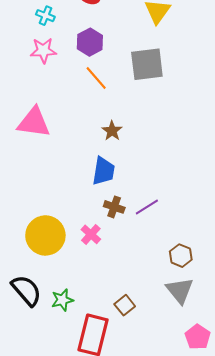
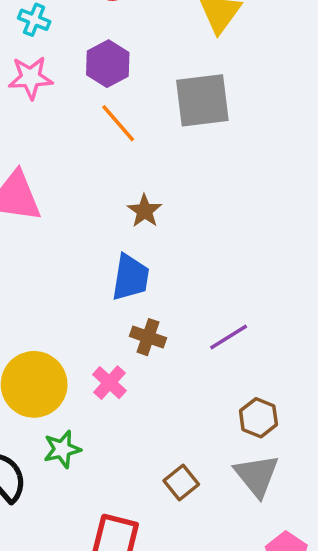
purple line: (147, 207) -> (229, 337), moved
green star: (62, 300) -> (62, 449), moved
brown square: (125, 305) -> (181, 483), moved

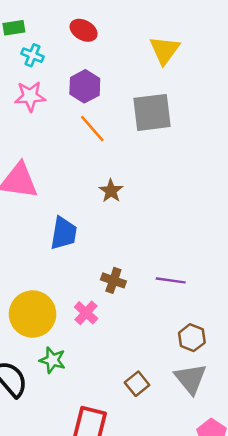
blue trapezoid: (130, 277) -> (64, 233), moved
purple line: (229, 337) -> (171, 280), turned 40
green star: (62, 449) -> (52, 360), turned 30

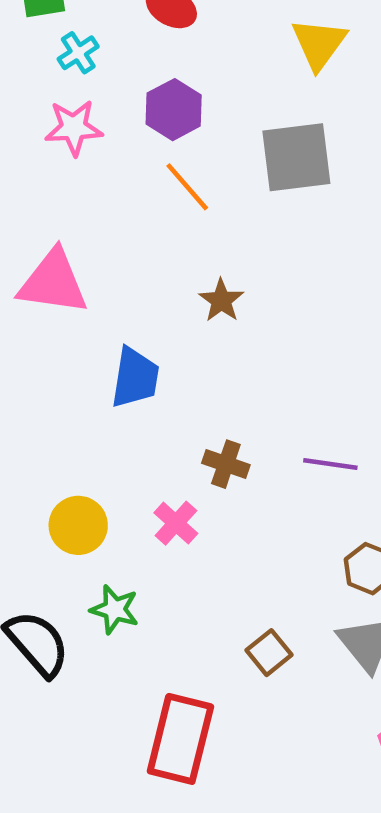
cyan cross: (33, 55) -> (78, 53), turned 35
yellow circle: (33, 314) -> (78, 525), size x0.7

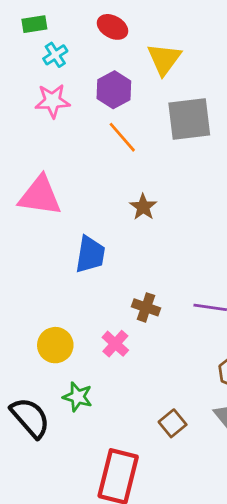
yellow triangle: (319, 44) -> (164, 59), moved

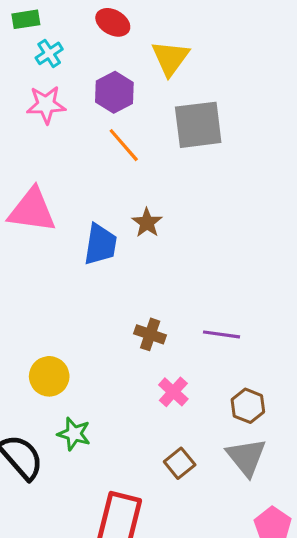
blue trapezoid: (90, 254) -> (100, 244), moved
pink cross: (115, 344) -> (173, 392), moved

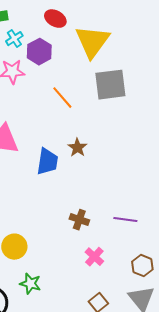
yellow triangle: (170, 58) -> (92, 42), size x1.4
purple hexagon: (114, 92) -> (39, 52), moved

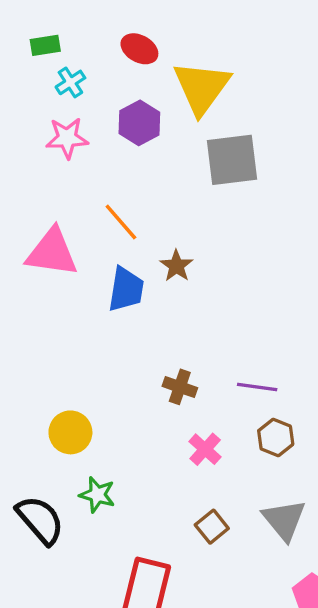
purple hexagon: (39, 52) -> (139, 123), moved
orange line: (62, 98) -> (121, 222), moved
brown hexagon: (142, 266) -> (276, 437), moved

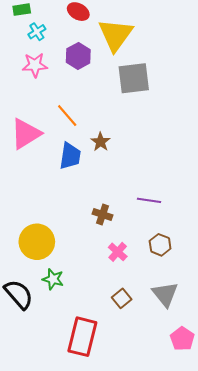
pink triangle: (52, 252) -> (26, 134), turned -40
purple line: (257, 387) -> (149, 200), moved
yellow circle: (70, 432) -> (37, 242), size x1.4

